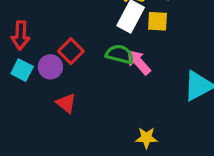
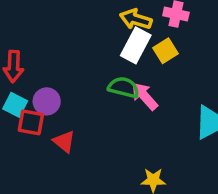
yellow square: (157, 21) -> (165, 51), turned -35
red square: (71, 51) -> (31, 122), moved, turned -35

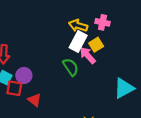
green semicircle: (124, 87) -> (71, 67), turned 42
pink arrow: (145, 96) -> (88, 55), moved

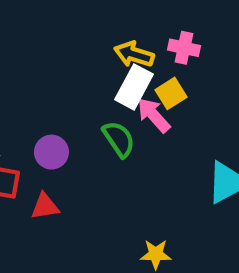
purple circle: (24, 76) -> (51, 152), moved
red triangle: (35, 100) -> (45, 206), turned -48

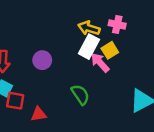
green semicircle: (119, 139) -> (80, 95), moved
purple circle: (51, 152) -> (42, 60), moved

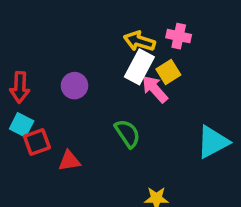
red square: (15, 101) -> (37, 142), turned -30

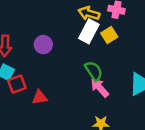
pink arrow: (155, 89) -> (100, 88), moved
green semicircle: (127, 133) -> (94, 71), moved

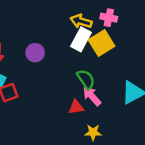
yellow square: (109, 35) -> (102, 43), size x1.5
red triangle: (40, 97) -> (76, 107), moved

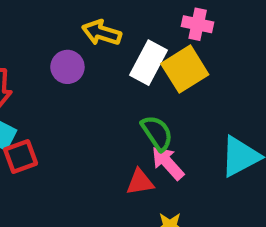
yellow arrow: (81, 21) -> (102, 33), moved
purple circle: (35, 53) -> (67, 67), moved

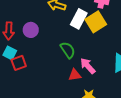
purple circle: (67, 67) -> (31, 30), moved
green semicircle: (157, 133) -> (68, 50), moved

